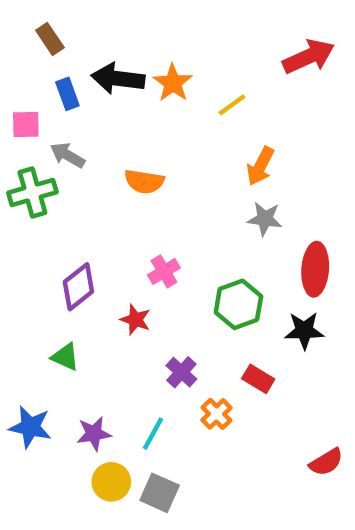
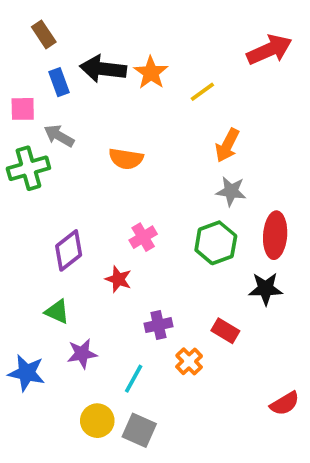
green hexagon: (238, 304) -> (216, 243), moved
purple cross: (181, 372) -> (158, 325), turned 36
purple star: (94, 434) -> (82, 354), moved

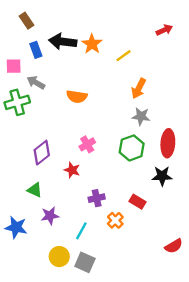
red arrow: (269, 50) -> (164, 30), size x0.6

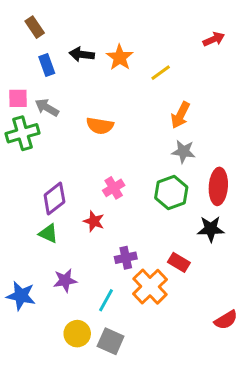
black arrow: (63, 42) -> (82, 54), size x0.7
pink square: (14, 66) -> (18, 98), moved
green triangle: (35, 190) -> (48, 233), moved
orange cross: (115, 220) -> (150, 287), size x1.6

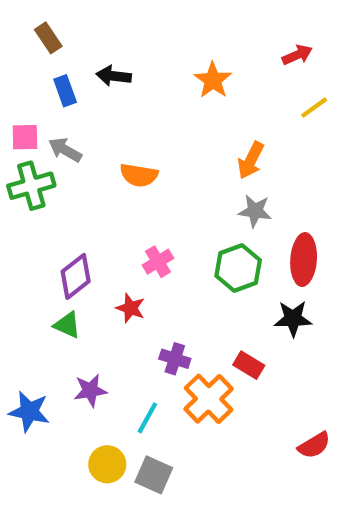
orange star: (120, 57) -> (213, 80), moved
yellow line: (161, 73) -> (314, 108), moved
purple cross: (126, 258) -> (175, 359), turned 30

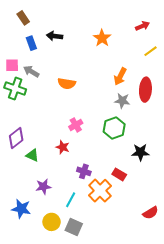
green cross: (31, 186) -> (15, 89), turned 35
red ellipse: (304, 260) -> (145, 90), moved
purple diamond: (76, 276) -> (16, 138), moved
blue star: (29, 412) -> (21, 209), moved

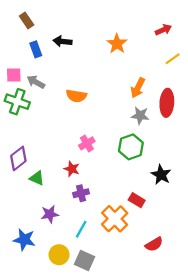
black star: (140, 152) -> (161, 175), turned 30
purple cross: (84, 171) -> (81, 193), moved, turned -32
red semicircle: (150, 213) -> (154, 244), moved

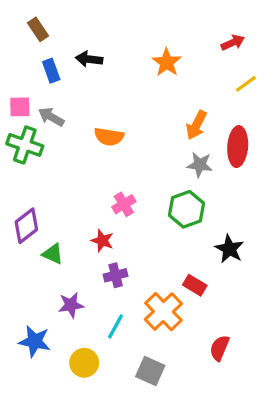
red semicircle: (154, 244) -> (220, 348), turned 144
gray square: (85, 260) -> (150, 371), moved

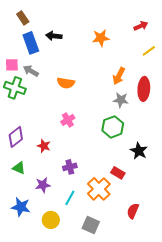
orange star: (167, 62) -> (101, 38), turned 30
blue rectangle: (51, 71) -> (31, 43), size x1.5
pink cross: (124, 204) -> (68, 120), moved
red star: (102, 241) -> (44, 146), moved
green triangle: (53, 254) -> (19, 168), moved

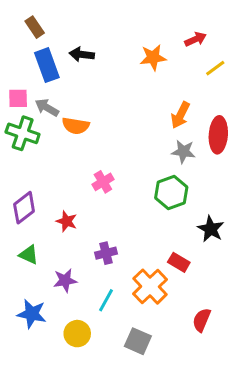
red arrow: (141, 26) -> (196, 39), moved
yellow line: (149, 51) -> (215, 68), moved
orange semicircle: (66, 83) -> (76, 126), moved

